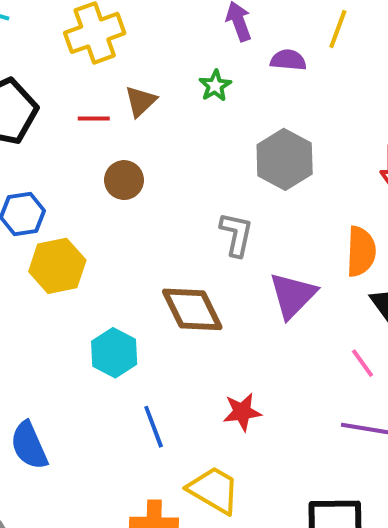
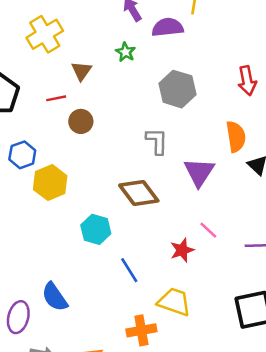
purple semicircle: (288, 60) -> (168, 27), size x1.4
red line: (94, 119) -> (56, 98), moved
pink line: (362, 363) -> (208, 230), moved

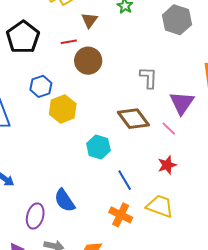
gray hexagon: (177, 89) -> (177, 20), moved
brown circle: (81, 121) -> (88, 61), size x1.4
pink line: (208, 230) -> (169, 129), moved
orange cross: (141, 330) -> (121, 215), moved, turned 35

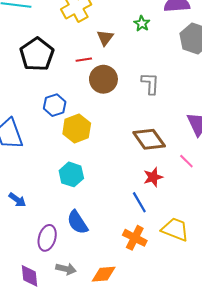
gray L-shape: (149, 78) -> (150, 83), moved
pink line: (169, 129) -> (186, 161), moved
cyan hexagon: (98, 147) -> (71, 174), moved
red star: (167, 165) -> (153, 177), moved

